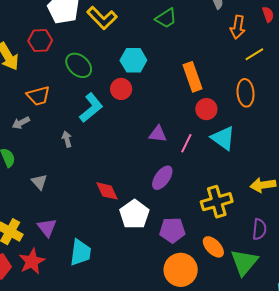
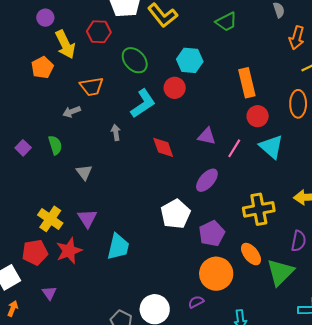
red diamond: (107, 191) -> (163, 147), moved
purple pentagon: (172, 230) -> (212, 233), turned -30

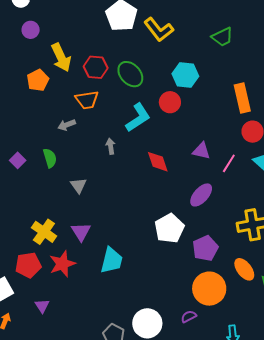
purple circle: (45, 18) -> (31, 30), moved
red hexagon: (99, 32) -> (96, 67), moved

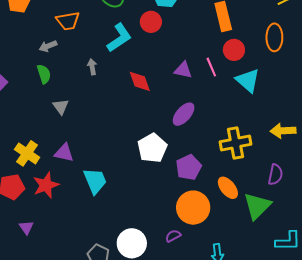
green semicircle: (50, 158) -> (44, 74), moved
pink line: (229, 163) -> (211, 67), moved, turned -54
purple triangle: (81, 232) -> (64, 153), turned -45
cyan trapezoid: (112, 260) -> (95, 181), turned -36

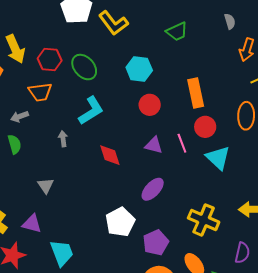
red circle: (151, 22) -> (150, 105), moved
gray triangle: (61, 107) -> (46, 186), moved
yellow cross: (236, 143) -> (204, 220), turned 32

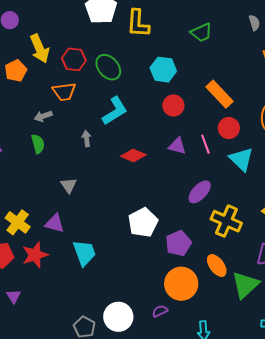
yellow L-shape: (113, 23) -> (138, 23), turned 40
orange rectangle: (196, 93) -> (220, 94), turned -32
red diamond: (110, 155) -> (133, 155), turned -50
purple ellipse: (153, 189) -> (200, 192), moved

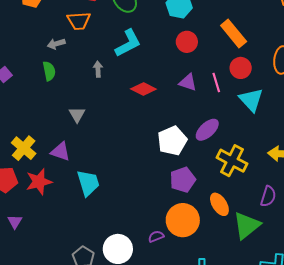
white pentagon: (143, 222) -> (172, 141), moved
purple semicircle: (160, 311) -> (156, 236), moved

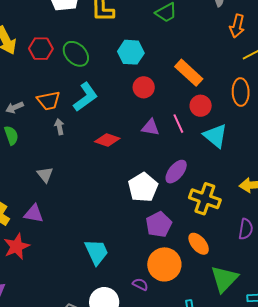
orange trapezoid: (79, 21) -> (49, 101), moved
cyan trapezoid: (88, 183) -> (97, 252), moved
green triangle: (247, 226) -> (224, 279), moved
purple semicircle: (156, 236) -> (140, 284), turned 56

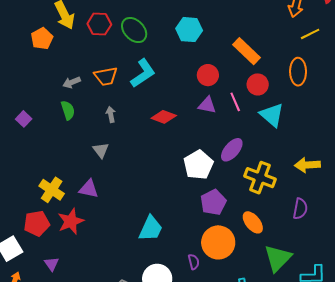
red circle: (144, 87) -> (208, 75), moved
gray arrow: (59, 127) -> (111, 114), moved
cyan trapezoid: (97, 252) -> (151, 229), turned 48
purple semicircle: (140, 284) -> (194, 262), turned 49

